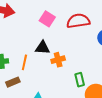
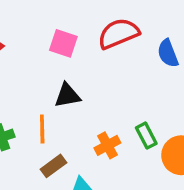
orange cross: (58, 60) -> (107, 145), moved
brown rectangle: (13, 82) -> (54, 166), moved

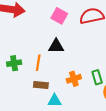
brown rectangle: (54, 166) -> (41, 85), turned 32

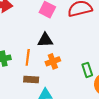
orange cross: (74, 79) -> (53, 61), moved

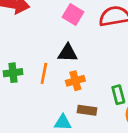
brown rectangle: (31, 80) -> (87, 110), moved

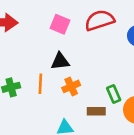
brown rectangle: (87, 110) -> (96, 111), moved

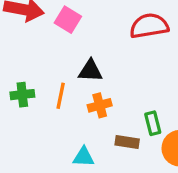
pink square: (60, 24) -> (68, 20), moved

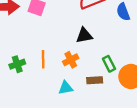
black triangle: (90, 71) -> (84, 35), moved
cyan triangle: (84, 157) -> (66, 88), moved

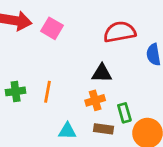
orange cross: (71, 60) -> (95, 100), moved

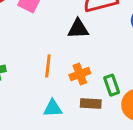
black triangle: (102, 73) -> (78, 29), moved
orange line: (47, 92) -> (48, 66), moved

